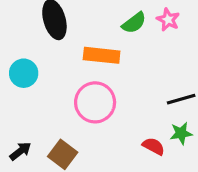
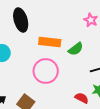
green semicircle: (134, 23) -> (76, 49), moved

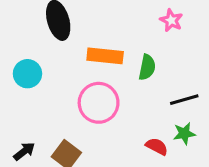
green semicircle: (76, 49) -> (147, 67), turned -42

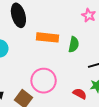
pink circle: (99, 103) -> (44, 81), moved

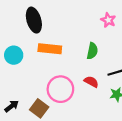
orange rectangle: (48, 37) -> (50, 49), moved
red semicircle: (80, 94) -> (91, 82), moved

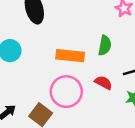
orange rectangle: (50, 49) -> (70, 56), moved

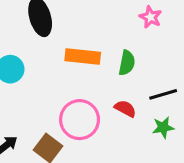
orange rectangle: (70, 56) -> (83, 57), moved

